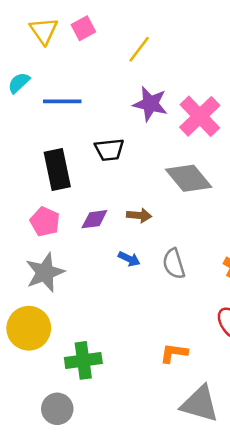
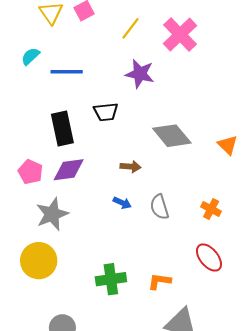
pink cross: (200, 116) -> (180, 35), moved
purple diamond: (94, 219) -> (69, 170), moved, size x1.4
pink pentagon: (45, 222) -> (30, 172), moved
green cross: (83, 360) -> (111, 279), moved

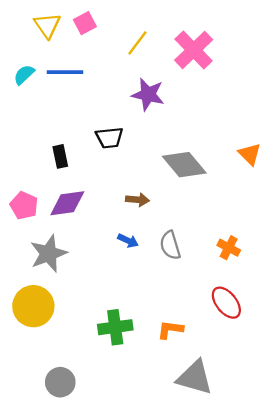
blue line: (67, 72) -> (65, 72), moved
black rectangle: (62, 128) -> (60, 156), size x0.6
orange triangle: (228, 145) -> (250, 154), moved

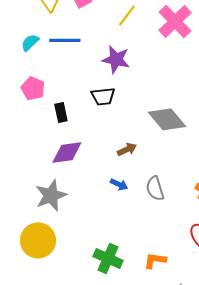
purple star: (148, 94) -> (116, 59), moved
brown arrow: (137, 200) -> (127, 149), turned -30
pink pentagon: (24, 206) -> (33, 88), moved
green cross: (115, 327) -> (108, 258), turned 32

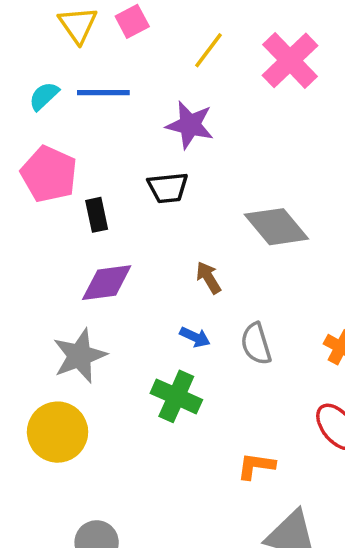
pink pentagon: (33, 88) -> (49, 174), size x1.4
brown arrow: (127, 149) -> (209, 278), turned -96
green cross: (108, 258) -> (176, 396), moved

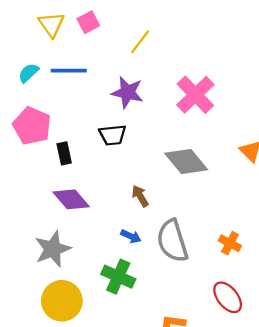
pink cross: (290, 60) -> (195, 95), moved
purple diamond: (107, 283) -> (71, 199), turned 57
gray semicircle: (256, 344) -> (172, 241), size x1.5
yellow circle: (58, 432) -> (62, 301), moved

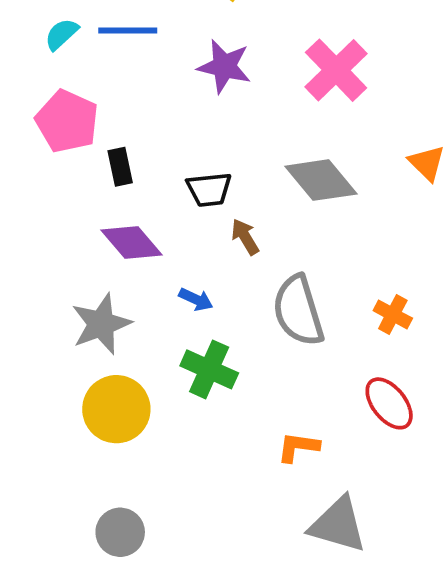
black trapezoid: (112, 135) -> (209, 189), moved
blue arrow: (131, 236) -> (196, 299), moved

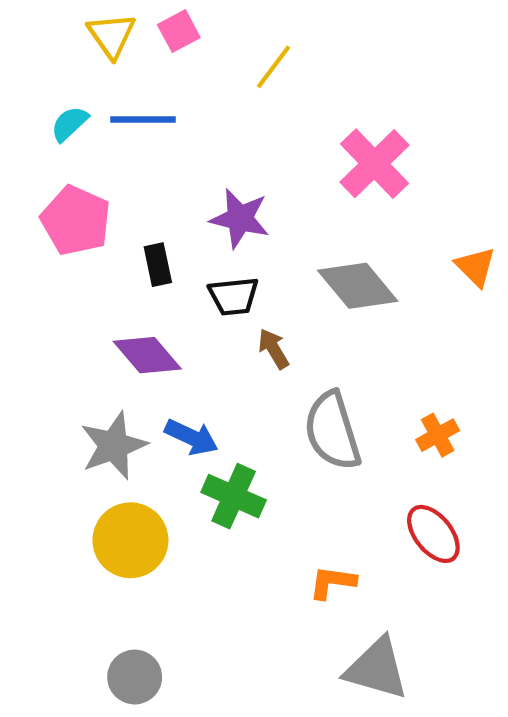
purple star: (224, 66) -> (240, 218), moved
black rectangle: (120, 167) -> (158, 265), moved
blue arrow: (196, 299) -> (191, 437), moved, size x1.4
orange cross: (393, 314) -> (438, 435), turned 33

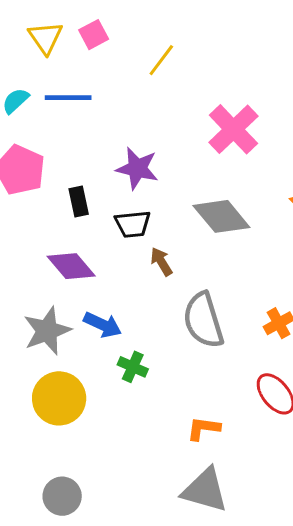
green cross: (234, 496) -> (133, 367), size x0.7
gray triangle: (377, 669) -> (205, 490), moved

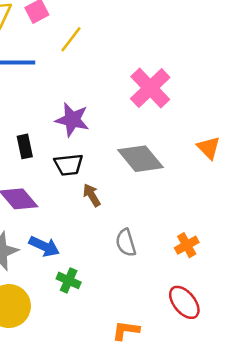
yellow line: (161, 60) -> (71, 39), moved
gray semicircle: (203, 320) -> (126, 243), size x0.6

